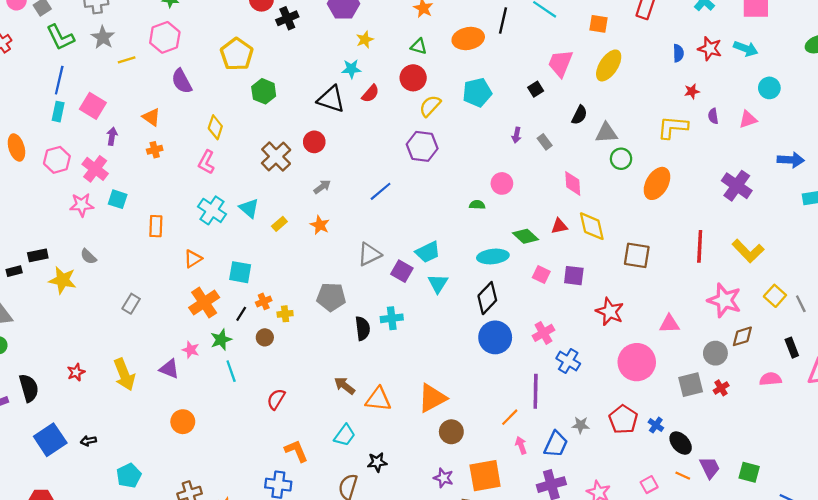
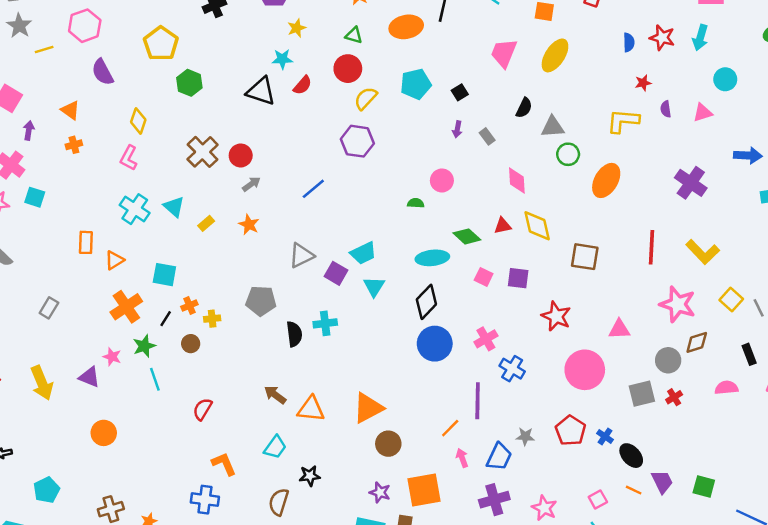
cyan arrow: (746, 49) -> (700, 38), turned 85
black square: (536, 89) -> (460, 92), moved
red circle: (314, 142) -> (241, 155), moved
orange rectangle: (156, 226) -> (86, 242), moved

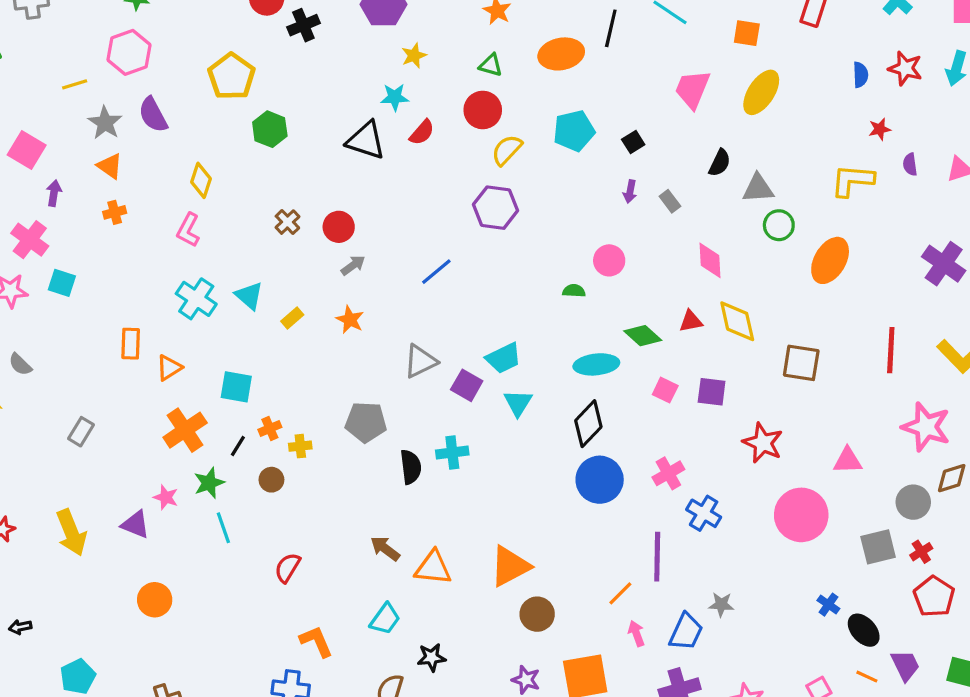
gray star: (19, 26) -> (105, 123), moved
brown cross: (203, 152) -> (287, 222), size x0.6
red pentagon: (570, 431) -> (934, 597), moved

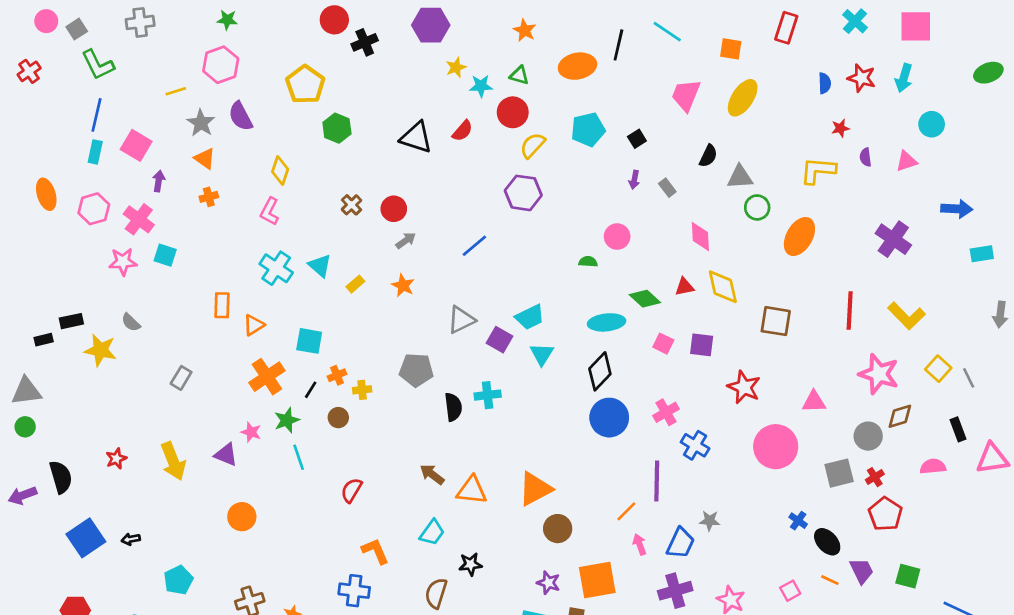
cyan star: (395, 97) -> (481, 86), moved

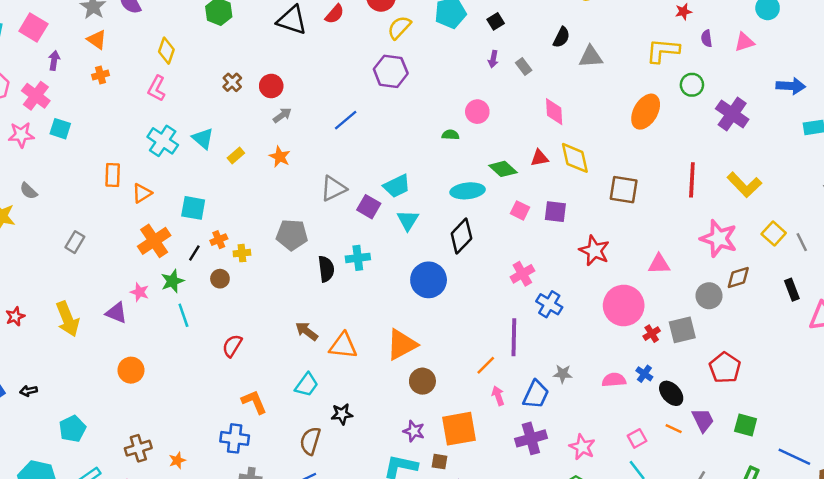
green circle: (757, 207) -> (692, 85), moved
blue circle: (609, 418) -> (429, 280), moved
pink semicircle: (933, 466) -> (614, 380), moved
red cross: (875, 477) -> (652, 334), moved

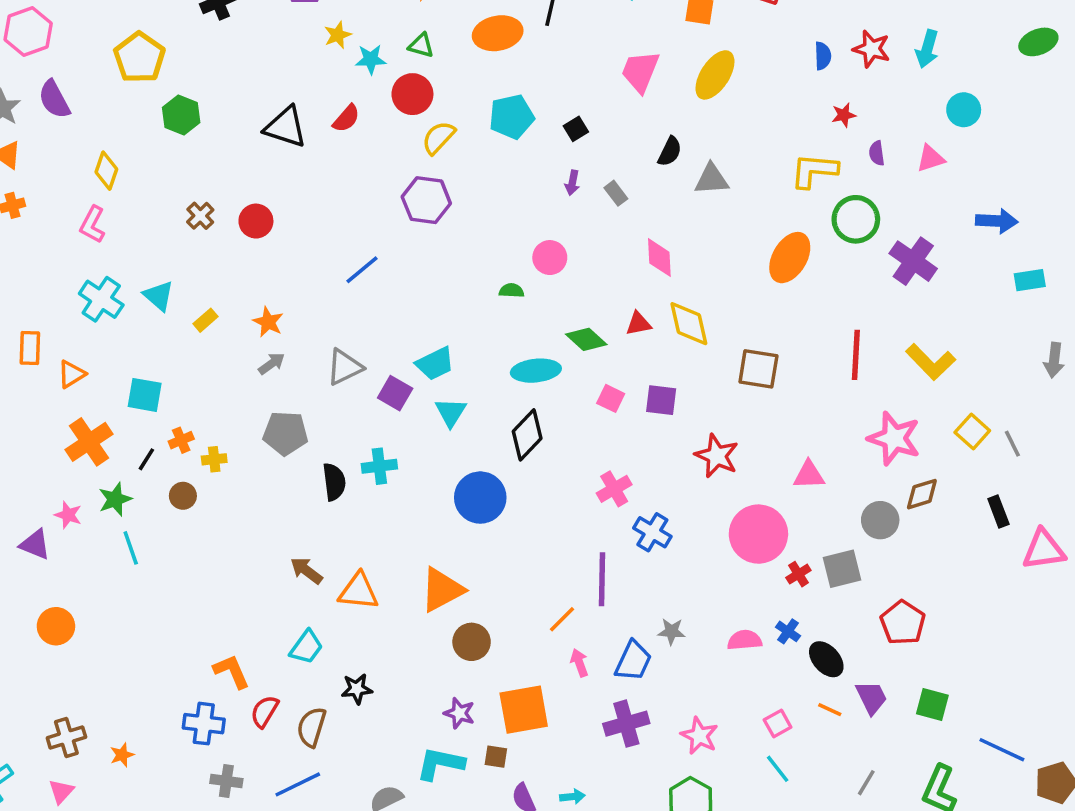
green circle: (692, 85) -> (856, 219), size x1.4
gray arrow: (282, 115) -> (272, 364), moved
red semicircle: (232, 346) -> (265, 711), moved

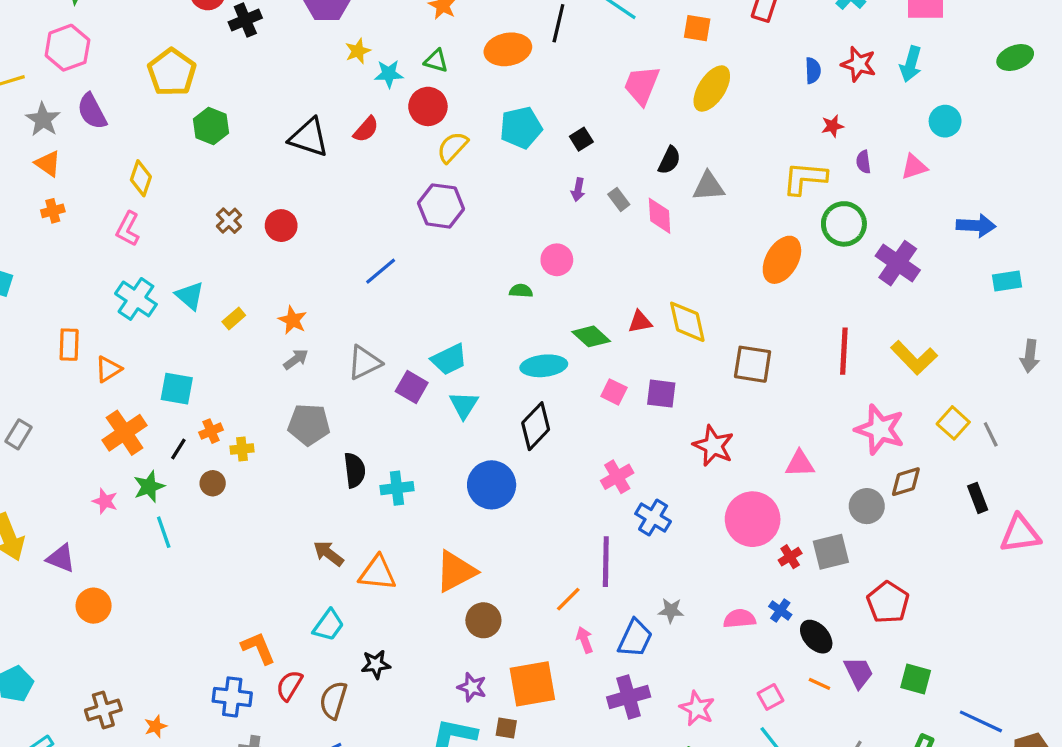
pink diamond: (659, 258) -> (660, 216), moved
cyan cross: (379, 466) -> (397, 488), moved
purple triangle: (35, 544) -> (61, 558), moved

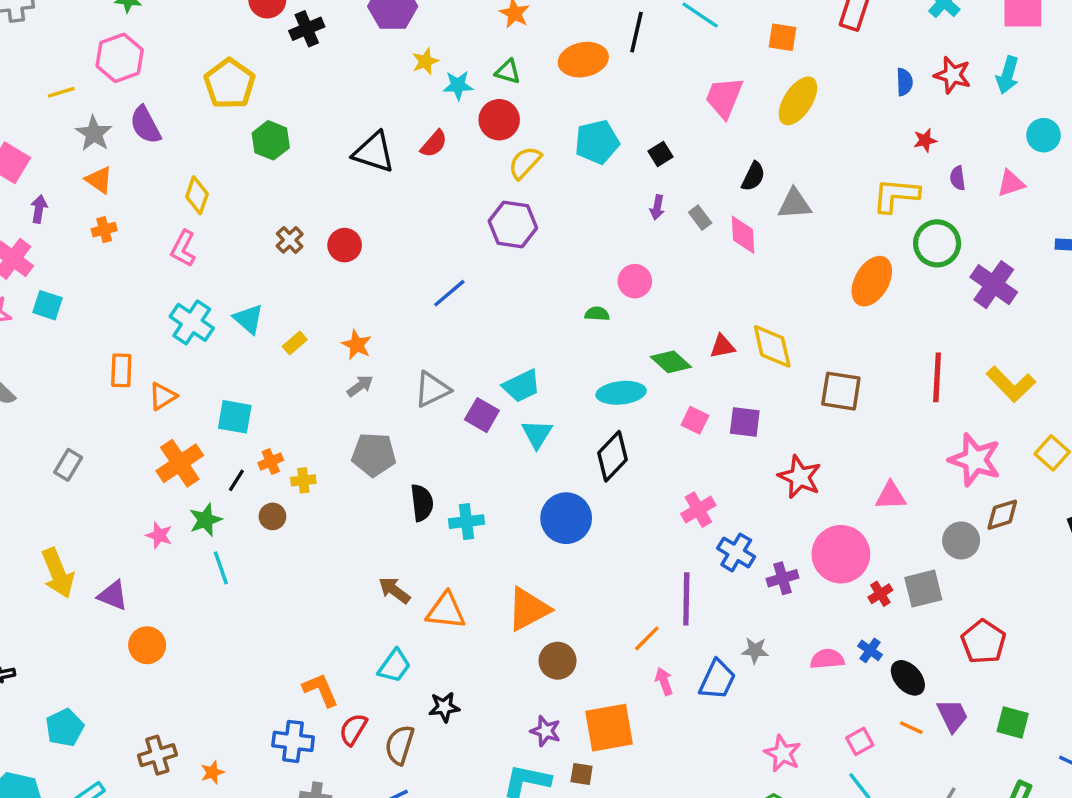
purple cross: (629, 697) -> (783, 578), moved, size x0.7

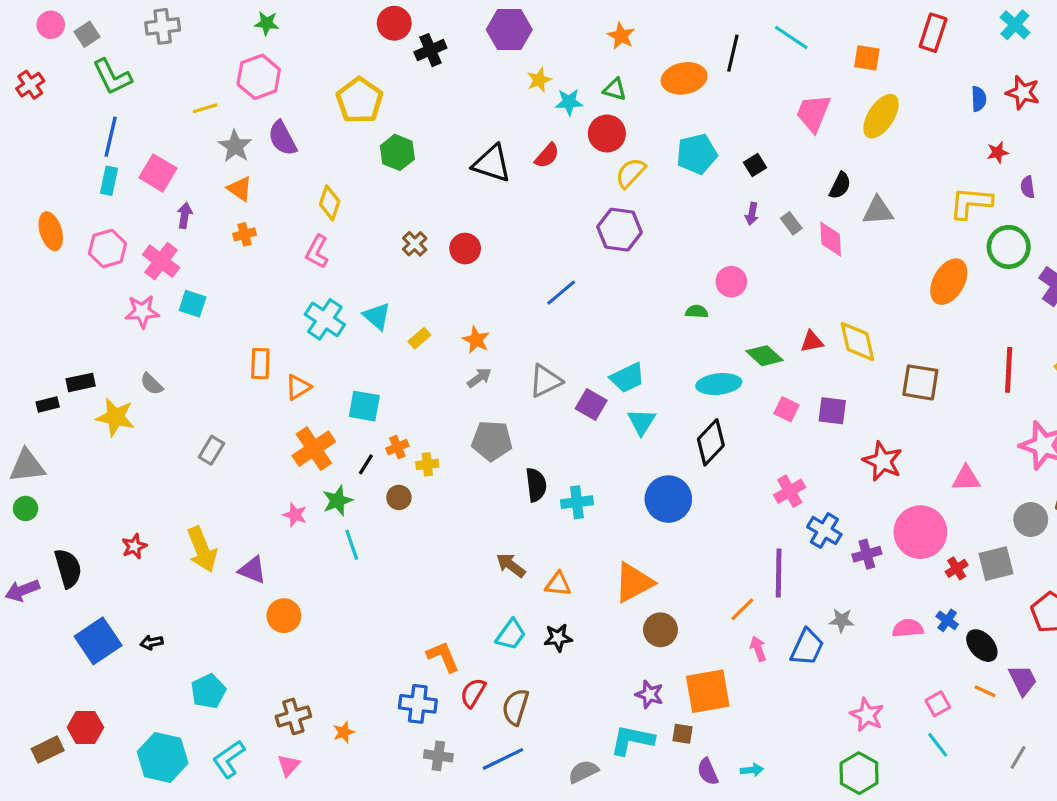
orange triangle: (446, 611) -> (558, 584), size x0.7
black star: (444, 707) -> (558, 638), moved

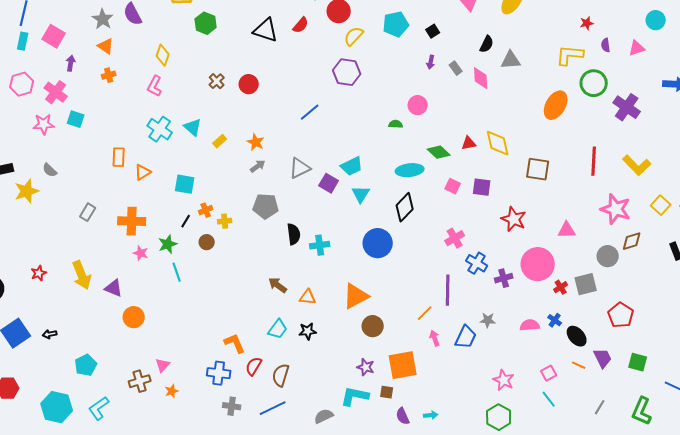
yellow star: (115, 417) -> (27, 191), turned -30
orange cross: (314, 449) -> (132, 221), moved, turned 36
pink triangle: (289, 765) -> (163, 365), moved

